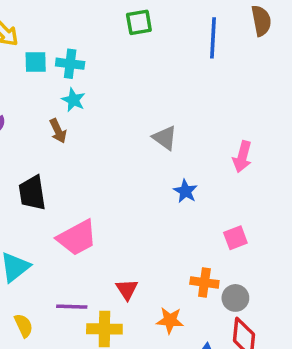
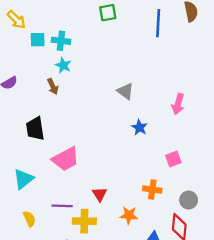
gray circle: (235, 298) -> (189, 200), moved

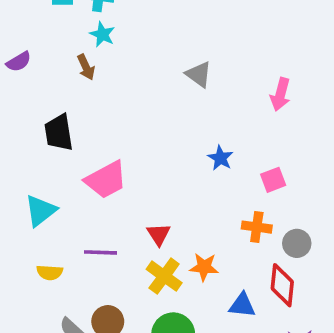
blue star: (139, 127) -> (220, 158), moved
orange cross: (152, 189) -> (257, 227), moved
yellow semicircle: (29, 219) -> (50, 272), turned 119
yellow cross: (84, 221) -> (164, 276), moved, turned 35

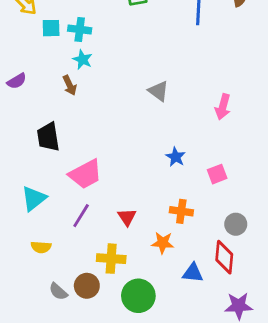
orange cross: (257, 227) -> (181, 211), moved
purple line: (101, 252) -> (81, 216), moved, turned -60
yellow cross: (164, 276) -> (111, 259), moved, turned -32

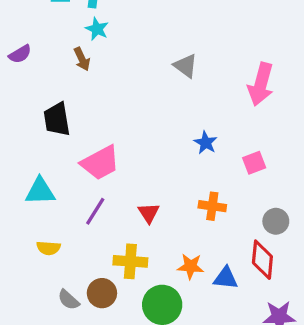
pink arrow: (223, 107) -> (261, 84), size x1.4
cyan triangle: (34, 198) -> (40, 191), turned 36
orange star: (163, 243) -> (191, 266), moved

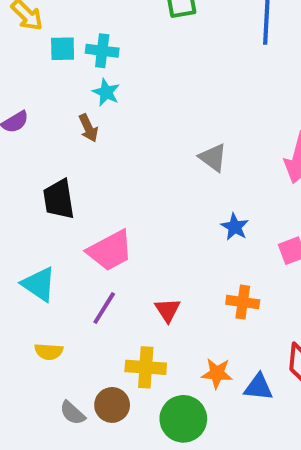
gray triangle: (186, 66) -> (213, 158), moved
cyan triangle: (40, 191) -> (39, 284), turned 36

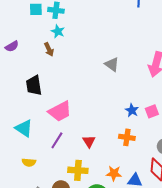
blue star: (235, 227) -> (132, 110), moved

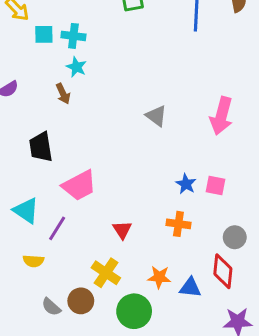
pink square: (152, 111) -> (215, 185), turned 32
purple line: (57, 140) -> (57, 228), moved
yellow cross: (78, 170) -> (106, 273), turned 30

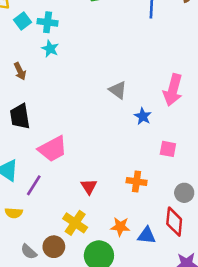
cyan square: (44, 34) -> (22, 21), turned -36
brown arrow: (63, 94) -> (20, 71), moved
blue star: (186, 184) -> (143, 116), moved

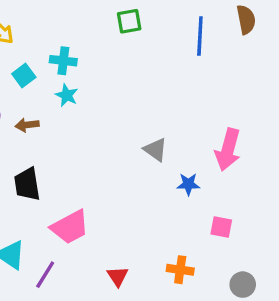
cyan square: (22, 21) -> (24, 76), moved
brown arrow: (20, 71) -> (27, 125), turned 108
blue star: (143, 116) -> (188, 184), turned -30

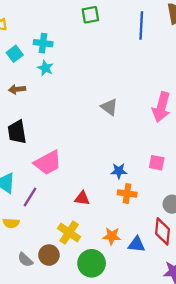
blue star: (188, 184) -> (119, 171), moved
red triangle: (118, 276) -> (82, 198), turned -49

